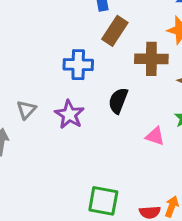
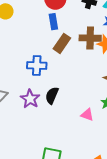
brown cross: (151, 59) -> (90, 38), moved
black semicircle: (118, 101) -> (52, 95), moved

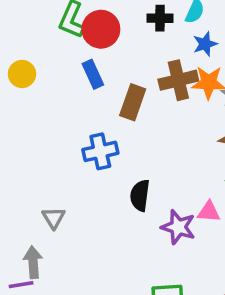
blue rectangle: (53, 22) -> (93, 74), moved
purple star: (30, 99) -> (178, 227), moved

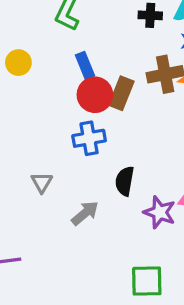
red circle: (101, 29) -> (95, 95), moved
gray triangle: (54, 218) -> (42, 182), moved
gray arrow: (33, 262) -> (85, 213), moved, turned 52

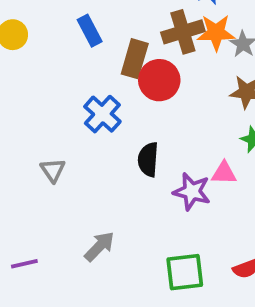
red circle: (95, 95) -> (159, 80), moved
blue cross: (89, 138) -> (102, 114), turned -32
gray arrow: (85, 213) -> (99, 246), moved

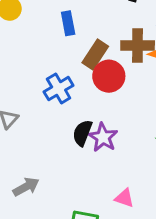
pink triangle: (224, 173) -> (124, 198), moved
purple star: (192, 192) -> (103, 137), moved

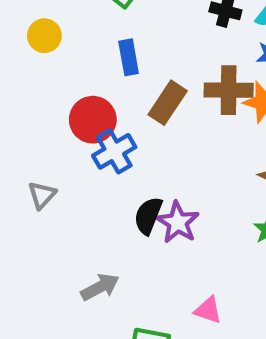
red circle: (109, 76) -> (93, 120), moved
gray arrow: (26, 187) -> (100, 287), moved

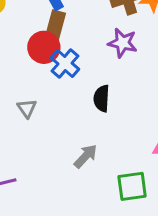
brown rectangle: (168, 103) -> (55, 25), moved
purple star: (178, 222) -> (123, 43), moved

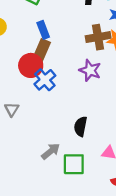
black semicircle: (102, 98) -> (81, 126), moved
green square: (132, 186) -> (74, 164), moved

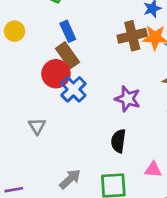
brown rectangle: (42, 50) -> (67, 55), turned -55
purple star: (90, 70) -> (128, 99), moved
gray arrow: (51, 151) -> (70, 179), moved

